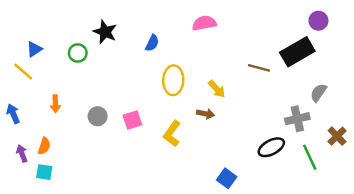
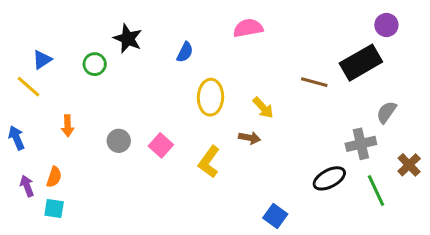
pink square: (132, 120) -> (161, 145), turned -30

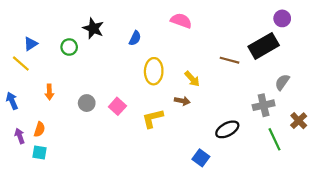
pink semicircle: (248, 28) -> (181, 21), turned 30
yellow L-shape: (209, 162) -> (153, 118), turned 40
black ellipse: (329, 178) -> (227, 129), moved

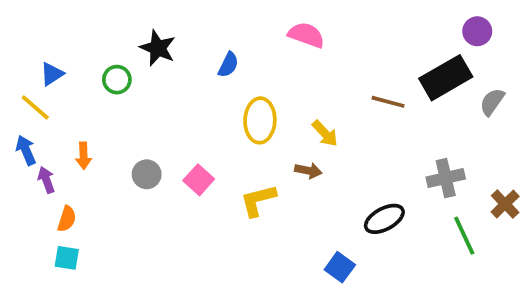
gray semicircle: (282, 82) -> (492, 102), moved
blue arrow: (12, 101) -> (26, 150), moved
purple arrow: (20, 136) -> (46, 180), moved

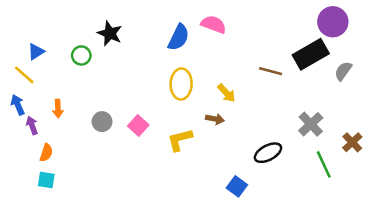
purple circle: (477, 31) -> (333, 22), size x1.5
blue semicircle: (228, 65) -> (179, 37), moved, size x1.5
gray cross: (446, 178) -> (311, 124), turned -30

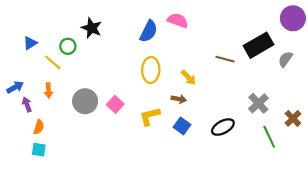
purple circle: (333, 22) -> (293, 18), moved
yellow line: (24, 75) -> (53, 62), moved
blue arrow: (18, 105) -> (15, 87), turned 84
gray circle: (102, 122) -> (85, 101), size x1.5
blue square: (237, 186) -> (182, 126), moved

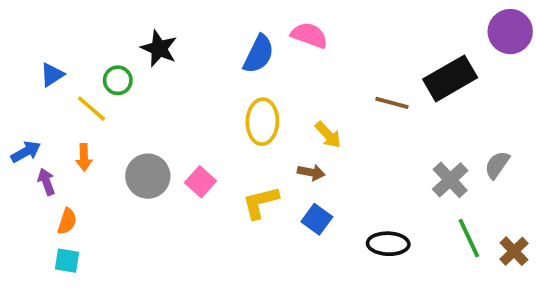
gray semicircle: (285, 59) -> (497, 165), moved
brown cross: (293, 118) -> (514, 251), moved
black ellipse: (223, 127) -> (388, 244), moved, turned 30

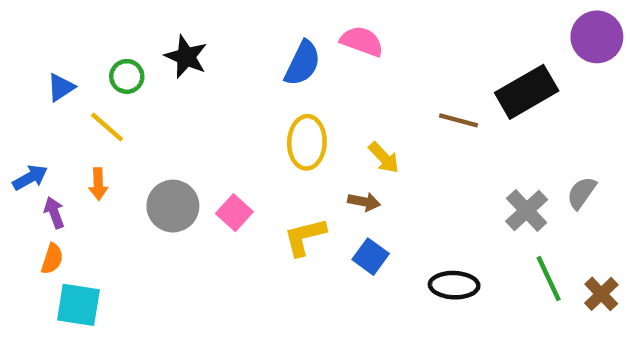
green circle: (118, 80) -> (127, 76), moved
orange semicircle: (67, 221) -> (52, 259), moved
cyan square: (67, 261) -> (78, 305), size x1.5

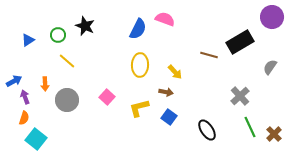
yellow line: (107, 127) -> (67, 61), moved
gray semicircle: (582, 193) -> (270, 67), moved
gray circle: (173, 206) -> (67, 100), moved
black ellipse: (454, 285) -> (207, 130), turned 55
cyan square: (78, 305) -> (36, 139), turned 30

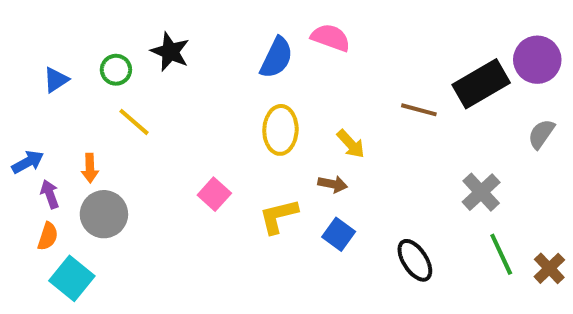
purple circle: (272, 17) -> (537, 60), moved
gray circle: (67, 100) -> (104, 214), moved

